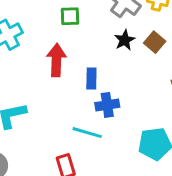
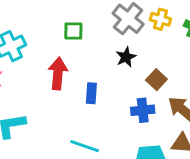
brown square: (155, 42) -> (156, 80), moved
blue cross: (107, 105) -> (143, 110), moved

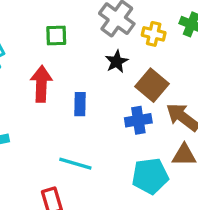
yellow cross: (160, 19) -> (154, 34), moved
brown square: (156, 80) -> (152, 85), size x1.4

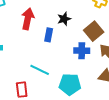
black star: (117, 62) -> (64, 19), moved
cyan pentagon: (150, 176) -> (70, 84), moved

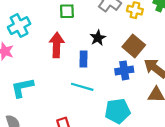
cyan line: (40, 70) -> (82, 87), moved

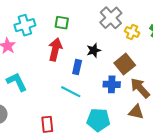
green square: (67, 11) -> (62, 23), moved
cyan L-shape: (22, 88) -> (17, 82), turned 65

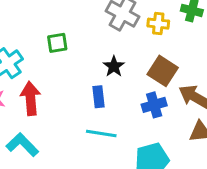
red arrow: (55, 49) -> (30, 98), moved

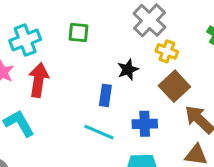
yellow cross: (158, 24) -> (167, 51), moved
blue cross: (154, 105) -> (145, 124), moved

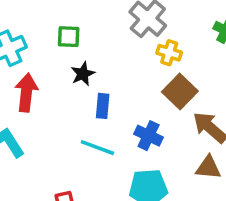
black star: (128, 70) -> (83, 74), moved
blue cross: (145, 124) -> (149, 136), turned 30

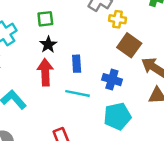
black star: (83, 74) -> (48, 45), moved
red arrow: (26, 93) -> (45, 72), moved

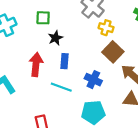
black star: (48, 45) -> (55, 38), moved

